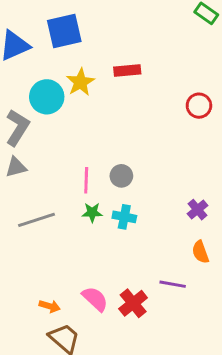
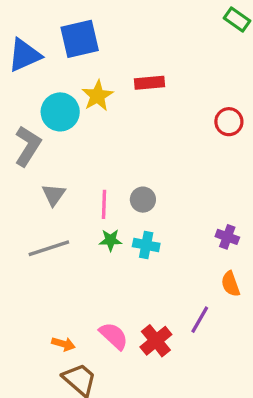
gray triangle: (16, 167) -> (54, 195), moved, turned -40
purple cross: (198, 210) -> (227, 237), turned -30
purple line: (173, 284) -> (200, 320), turned -70

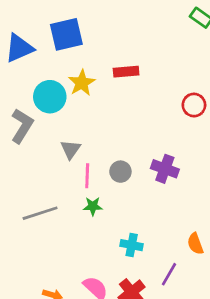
gray triangle: (54, 195) -> (71, 149), moved
purple cross: (227, 237) -> (165, 169), moved, size x1.4
cyan cross: (146, 245) -> (132, 245), moved

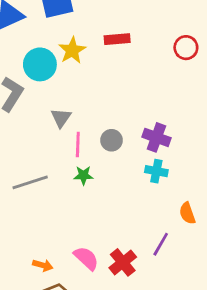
red circle: (194, 105) -> (186, 48), moved
cyan cross: (132, 245) -> (156, 171), moved

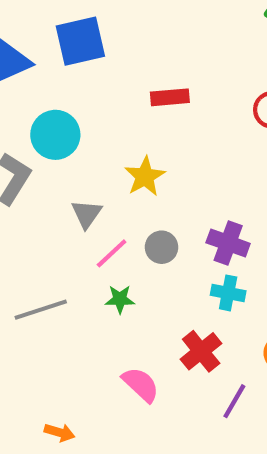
yellow star: (72, 50) -> (145, 176), moved
pink line: (78, 144) -> (112, 253), turned 45
pink semicircle: (86, 258) -> (141, 385), moved
red cross: (123, 262) -> (201, 351), moved

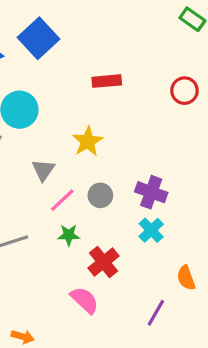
blue square: (80, 41) -> (38, 38), turned -30
cyan cross: (228, 293) -> (151, 230), turned 35
red cross: (201, 351) -> (104, 262), moved

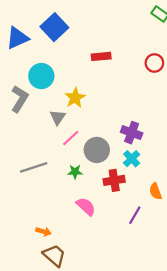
yellow star: (88, 141) -> (75, 98), moved
gray circle: (100, 195) -> (97, 150), moved, size x1.5
green star: (69, 235) -> (75, 172), moved
red cross: (104, 262) -> (114, 180), moved, turned 30

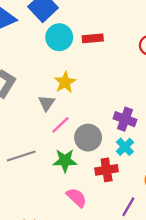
cyan circle: (41, 76) -> (59, 37), moved
green star: (75, 172) -> (65, 161), size x1.5

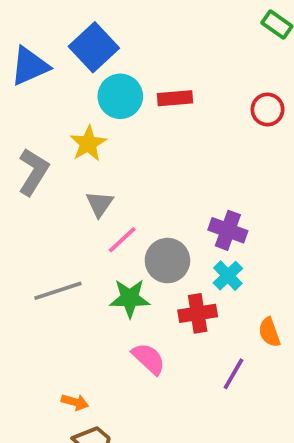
yellow star: (65, 82) -> (88, 143), moved

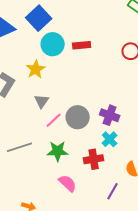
gray circle: (167, 261) -> (78, 117), moved

